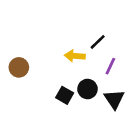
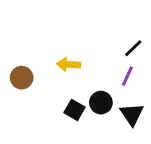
black line: (98, 42) -> (133, 48), moved
yellow arrow: (75, 56) -> (69, 64), moved

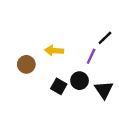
purple line: (127, 76) -> (91, 56), moved
brown circle: (22, 78) -> (26, 64), moved

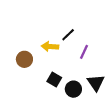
black line: (105, 38) -> (68, 35), moved
black circle: (80, 81) -> (73, 89), moved

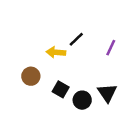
purple line: (84, 52) -> (111, 48), moved
brown circle: (24, 59) -> (31, 76), moved

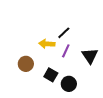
purple line: (111, 48) -> (66, 51), moved
black triangle: (107, 93) -> (90, 56), moved

